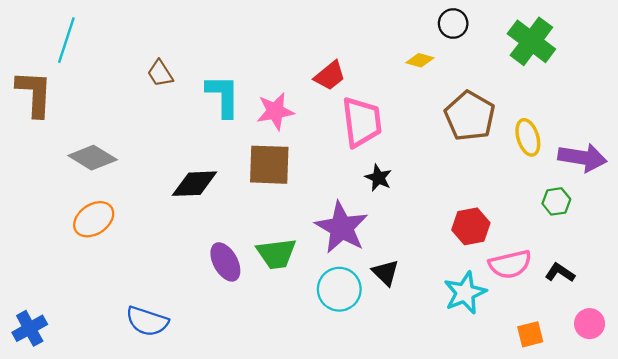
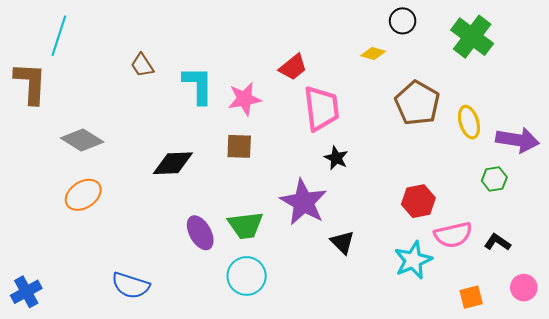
brown square: (269, 165) -> (239, 146), size x0.7
cyan circle: (339, 289) -> (247, 276), moved

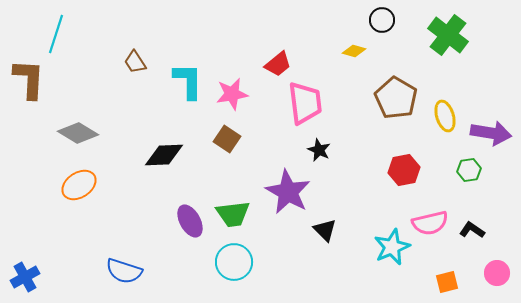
brown square: (239, 146) -> (227, 139), turned 32
red hexagon: (418, 201) -> (404, 170), moved

